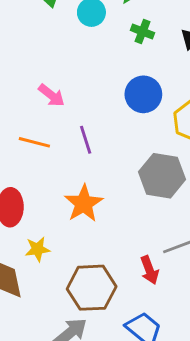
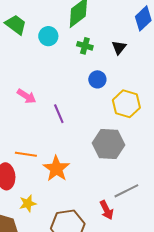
blue circle: (143, 94) -> (97, 79), moved, size x0.7
purple line: (86, 140) -> (59, 114), moved
orange line: (34, 142) -> (26, 154), moved

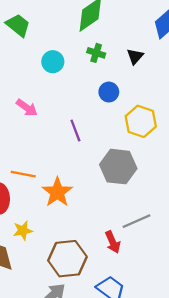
cyan circle: (48, 36) -> (53, 62), moved
purple line: (59, 114) -> (75, 130), moved

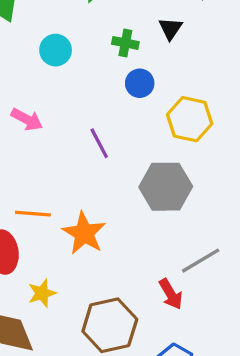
green cross: (96, 53) -> (125, 43), moved

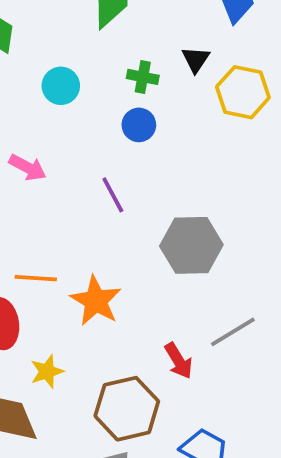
blue circle: (140, 83) -> (139, 125), moved
yellow hexagon: (190, 119) -> (243, 92), moved
red arrow: (171, 294) -> (179, 361), moved

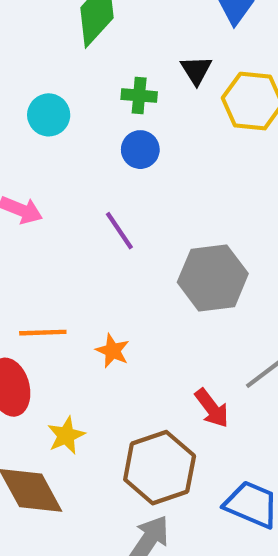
orange star: (96, 301) -> (113, 351), size x0.6

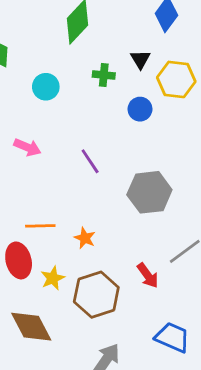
blue circle: (140, 150) -> (140, 109), moved
yellow star: (66, 435) -> (53, 278), moved
brown hexagon: (160, 468) -> (96, 295), moved

